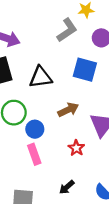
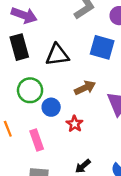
red star: (76, 148) -> (75, 124), moved
pink rectangle: (34, 154) -> (37, 140), moved

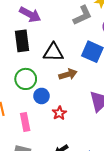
brown arrow: (85, 88) -> (68, 74), moved

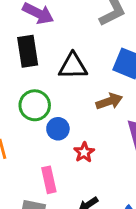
brown arrow: (68, 74) -> (109, 101), moved
pink rectangle: (25, 122) -> (49, 180), moved

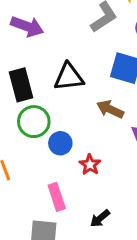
black rectangle: (28, 51) -> (21, 85), moved
brown arrow: (109, 101) -> (110, 109), turned -130

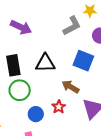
blue circle: (60, 143) -> (36, 114), moved
red star: (90, 165) -> (59, 107), moved

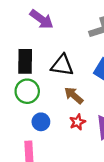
brown arrow: (71, 87) -> (74, 95), moved
red star: (59, 107) -> (77, 122), moved

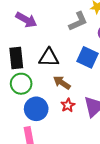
blue circle: (41, 122) -> (36, 109), size x1.5

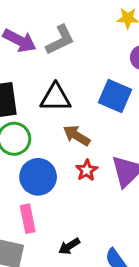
gray L-shape: (78, 21) -> (60, 40), moved

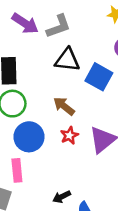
black triangle: (56, 98) -> (67, 60), moved
black arrow: (69, 246) -> (62, 197), moved

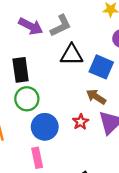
brown arrow: (64, 106) -> (96, 97), moved

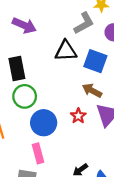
gray L-shape: (61, 26) -> (84, 23), moved

